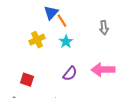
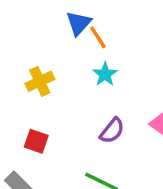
yellow cross: (37, 40) -> (40, 81), moved

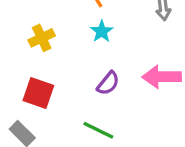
red square: (36, 141) -> (38, 93), size x1.4

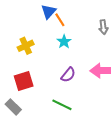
red square: (38, 93) -> (24, 81), turned -36

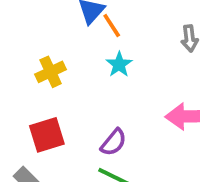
purple semicircle: (68, 75) -> (114, 142), moved

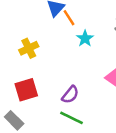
cyan star: (119, 64) -> (85, 38), moved

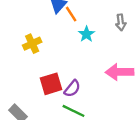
red square: (26, 90) -> (51, 84), moved

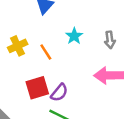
orange line: (71, 14) -> (46, 52), moved
gray arrow: (121, 22) -> (110, 40), moved

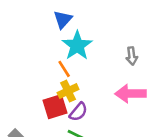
cyan star: (74, 36) -> (77, 46), moved, size x1.6
yellow cross: (18, 46) -> (68, 91), moved

